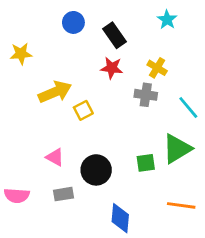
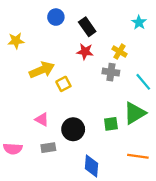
cyan star: (167, 20) -> (139, 22), moved

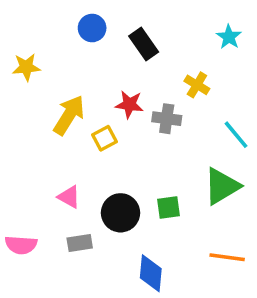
red star: (85, 52) -> (129, 104), moved
yellow arrow: (42, 70) -> (69, 115), turned -35
gray cross: (111, 72) -> (167, 119), moved
green square: (111, 124) -> (168, 208), moved

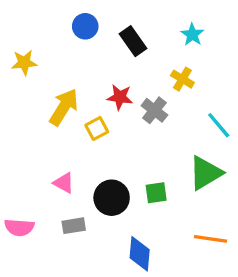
cyan star: (229, 37) -> (192, 35), moved
gray cross: (167, 119) -> (154, 110), turned 30

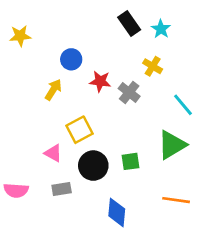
blue circle: (85, 26) -> (71, 59), moved
black rectangle: (133, 41) -> (129, 23), moved
yellow star: (24, 63) -> (20, 36), moved
yellow arrow: (64, 107) -> (53, 90), size x0.7
yellow square: (97, 128) -> (79, 130), moved, size x1.4

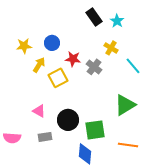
yellow star: (20, 36) -> (24, 46), moved
cyan line: (183, 105) -> (133, 66), moved
yellow square: (79, 130) -> (58, 78), moved
green square: (131, 161) -> (95, 130), moved, size x1.5

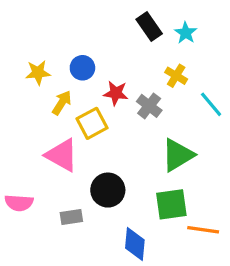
green triangle: (125, 105) -> (178, 155), moved
pink triangle: (39, 111) -> (62, 155), moved, size x1.6
green square: (95, 130) -> (171, 204), moved
pink semicircle: (12, 138) -> (19, 203), moved

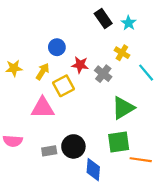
yellow star: (38, 73) -> (14, 68), moved
pink triangle: (62, 155) -> (43, 108), turned -30
black circle: (108, 190) -> (73, 146), moved

